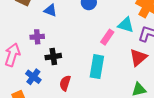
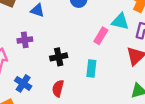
black cross: (53, 57) -> (59, 57), moved
cyan rectangle: (97, 67) -> (91, 68), size x0.7

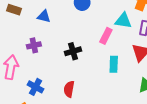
black cross: (59, 57) -> (73, 51), moved
cyan rectangle: (91, 68) -> (114, 64), moved

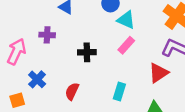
cyan triangle: (123, 21) -> (126, 20), moved
cyan rectangle: (114, 64) -> (119, 91), moved

